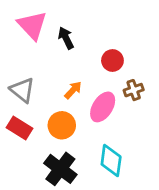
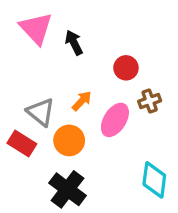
gray triangle: (22, 90) -> (41, 112), moved
cyan diamond: (111, 160) -> (154, 180), moved

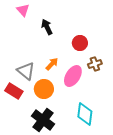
pink triangle: (36, 28) -> (23, 10), moved, size x0.6
cyan diamond: (154, 180) -> (85, 114), moved

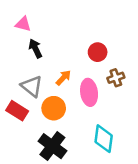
pink triangle: (23, 10) -> (23, 24), moved, turned -32
black arrow: (47, 27) -> (35, 48), moved
pink ellipse: (73, 76) -> (89, 92), turned -40

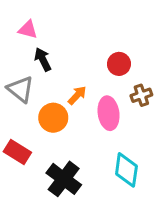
gray triangle: (32, 86) -> (20, 89), moved
orange circle: (54, 108) -> (53, 118), moved
red rectangle: (17, 111) -> (17, 152), moved

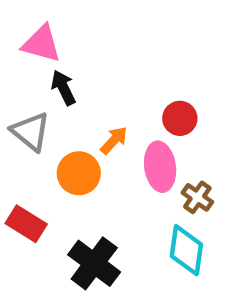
pink triangle: (28, 30) -> (41, 44), size x1.4
red circle: (119, 64) -> (180, 118), moved
brown cross: (141, 95) -> (197, 197), moved, turned -36

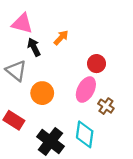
orange arrow: (114, 140) -> (61, 38), moved
pink ellipse: (160, 167) -> (86, 90), turned 35
cyan diamond: (186, 250) -> (85, 134), moved

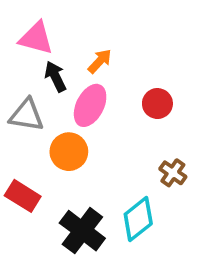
gray triangle: (16, 71) -> (27, 115), turned -30
pink ellipse: (86, 90) -> (90, 105), moved
cyan diamond: (85, 134) -> (138, 219), turned 44

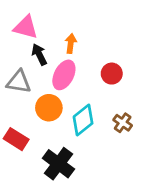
orange arrow: (100, 61) -> (71, 44), turned -36
cyan diamond: (138, 219) -> (83, 120), moved

